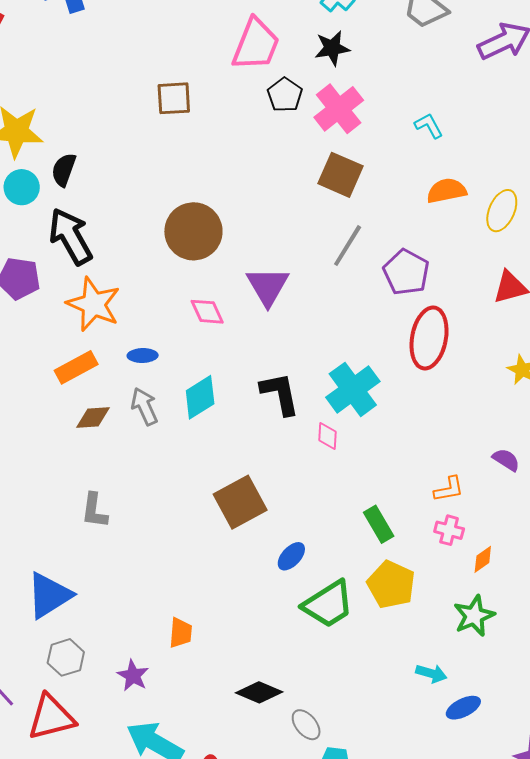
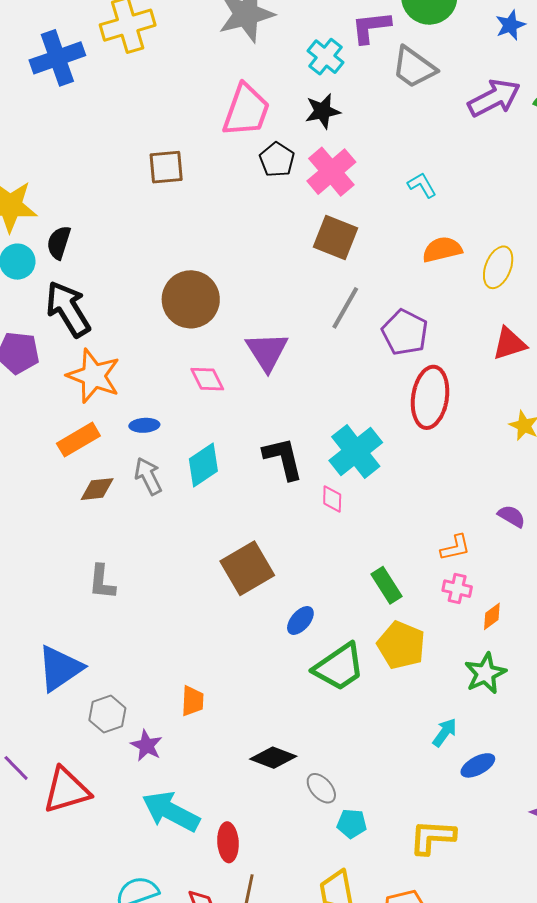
gray hexagon: (66, 657) -> (107, 714), moved
cyan arrow: (431, 673) -> (445, 732), turned -68

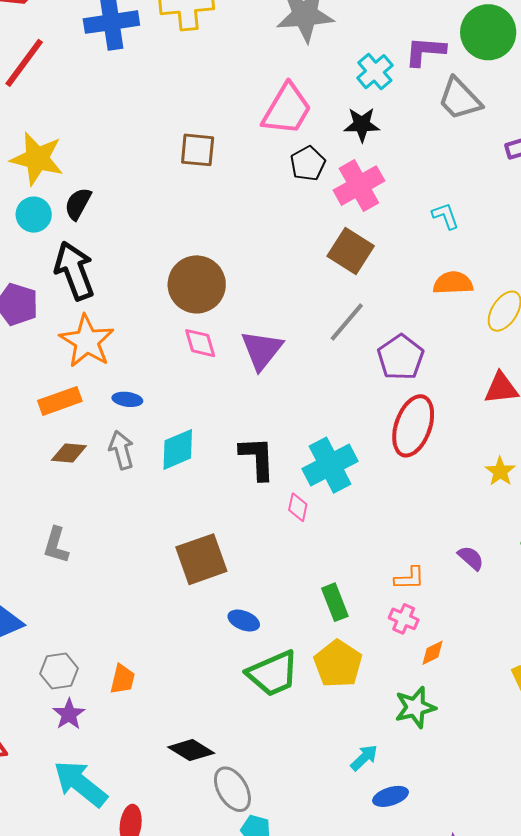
pink diamond: (207, 379) -> (200, 343), moved
blue ellipse: (300, 620) -> (244, 621), turned 60
gray hexagon: (107, 714) -> (59, 671), moved
gray ellipse: (321, 788) -> (232, 789), size x1.4

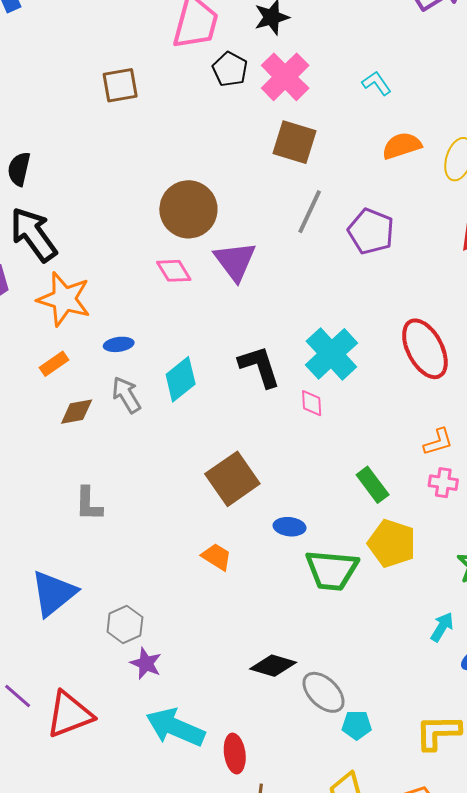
brown circle: (197, 284) -> (188, 209), moved
orange rectangle: (60, 401) -> (54, 364), size x0.7
red ellipse: (413, 426) -> (425, 349), moved, turned -32
green trapezoid: (273, 674) -> (332, 570), turned 44
orange trapezoid: (123, 679) -> (217, 557), moved, turned -56

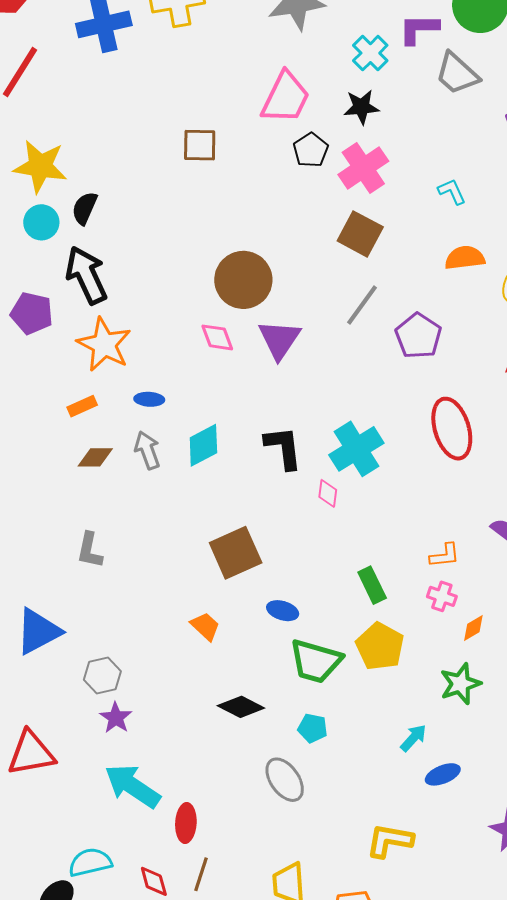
red ellipse: (425, 349) -> (452, 429), moved
black diamond: (273, 666) -> (241, 707), moved
cyan pentagon: (357, 725) -> (313, 728), moved

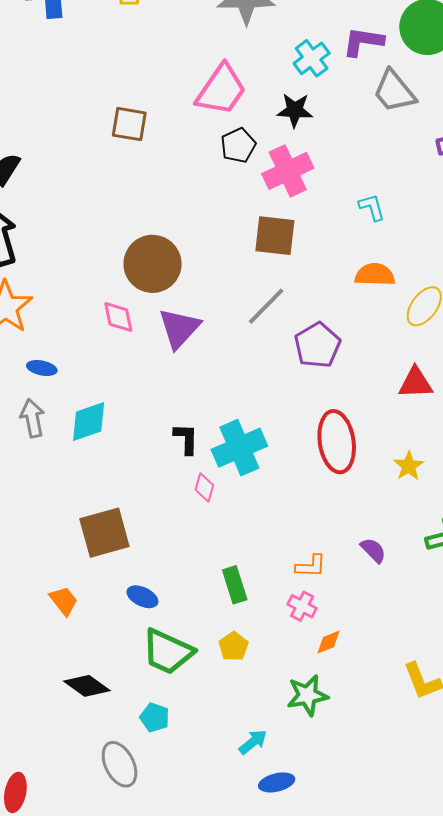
brown square: (360, 234) -> (275, 236), turned -30
black L-shape: (283, 448) -> (186, 439), moved, size x0.7
yellow pentagon: (380, 646) -> (233, 646), size x0.6

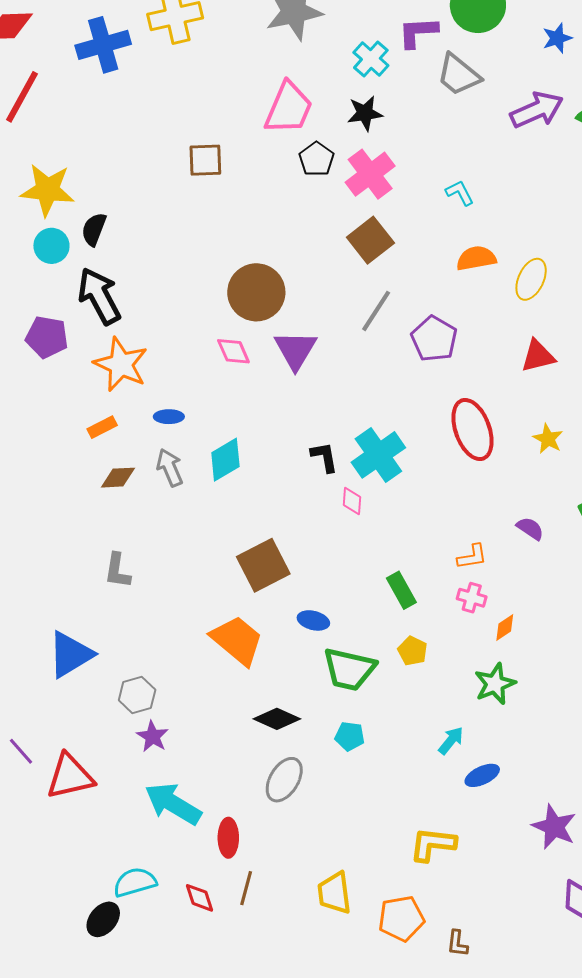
brown square: (275, 236) -> (370, 240), turned -33
orange trapezoid: (64, 601) -> (237, 640), size x1.8
gray ellipse: (119, 764) -> (284, 780), moved, turned 69

